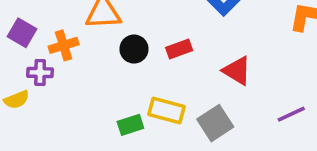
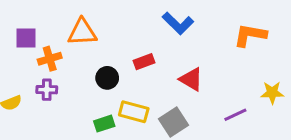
purple square: (22, 33) -> (26, 38), moved, turned -30
black circle: (134, 49) -> (107, 78), moved
purple cross: (40, 73) -> (47, 90), moved

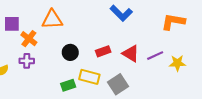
orange cross: (50, 59) -> (29, 39), turned -35
red rectangle: (144, 62) -> (103, 51), moved
yellow star: (272, 93) -> (177, 63), moved
purple line: (235, 115) -> (155, 56), moved

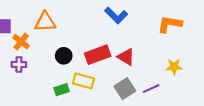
red rectangle: (103, 51) -> (98, 55), size x1.6
purple line: (155, 56) -> (151, 89), moved
gray square: (118, 84) -> (125, 89), moved

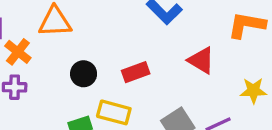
red rectangle: (98, 55) -> (136, 72), size x0.7
red triangle: (126, 57) -> (201, 60), moved

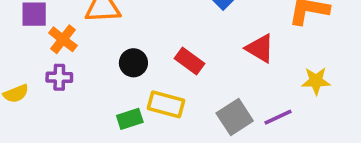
red rectangle: (136, 72) -> (189, 61), turned 56

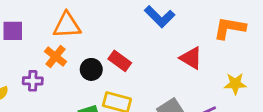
orange cross: (63, 39) -> (56, 57), moved
red rectangle: (189, 61) -> (120, 61), moved

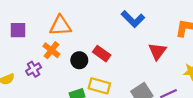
red triangle: (191, 58) -> (157, 51), turned 36
purple cross: (33, 81) -> (34, 69), turned -32

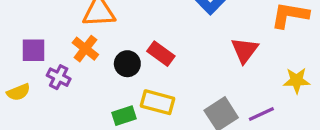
purple square: (18, 30) -> (34, 50), moved
purple cross: (34, 69) -> (59, 77), turned -32

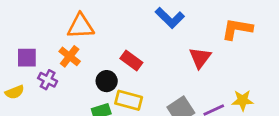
black circle: (127, 64) -> (107, 81), moved
yellow star: (297, 80) -> (243, 100), moved

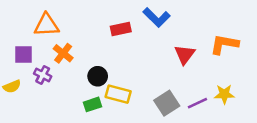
orange triangle: (81, 26) -> (46, 25), moved
orange L-shape: (237, 29) -> (224, 44), moved
red rectangle: (131, 60) -> (121, 29), moved, turned -48

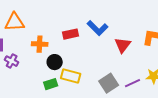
blue L-shape: (157, 17) -> (98, 28), moved
red rectangle: (121, 29) -> (71, 34), moved
orange cross: (63, 53) -> (40, 44), moved, turned -35

